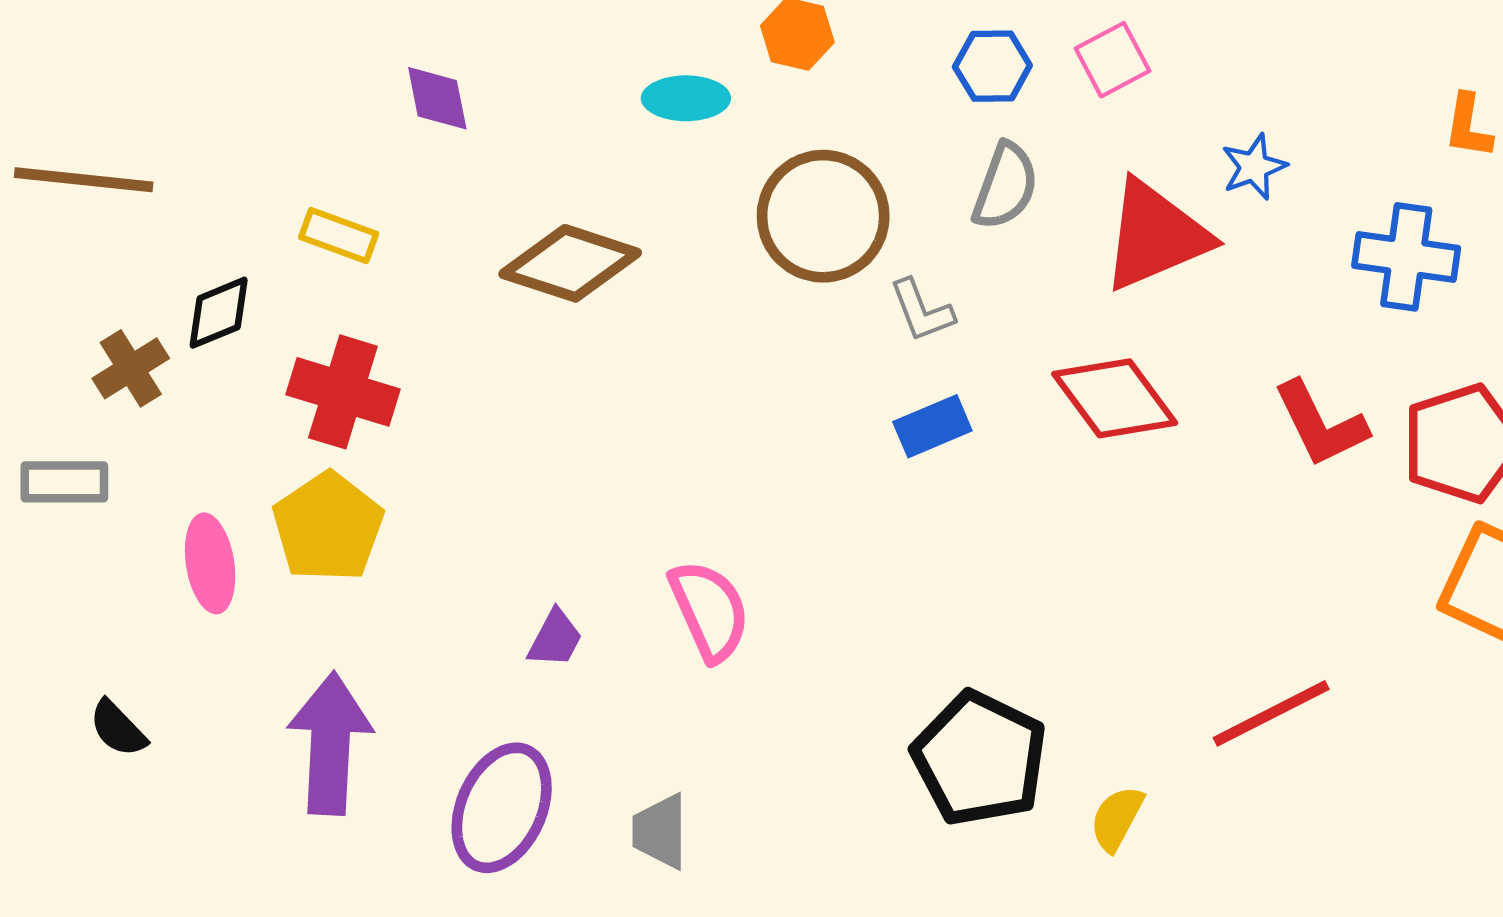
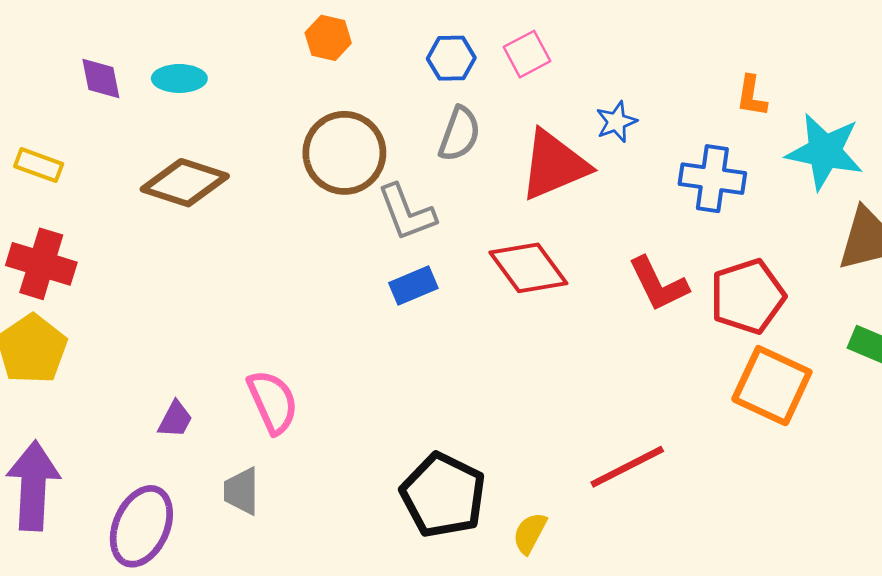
cyan ellipse: (686, 98) -> (179, 78), moved
gray L-shape: (922, 310) -> (407, 212), size x1.4
gray trapezoid: (660, 831) -> (242, 491), moved

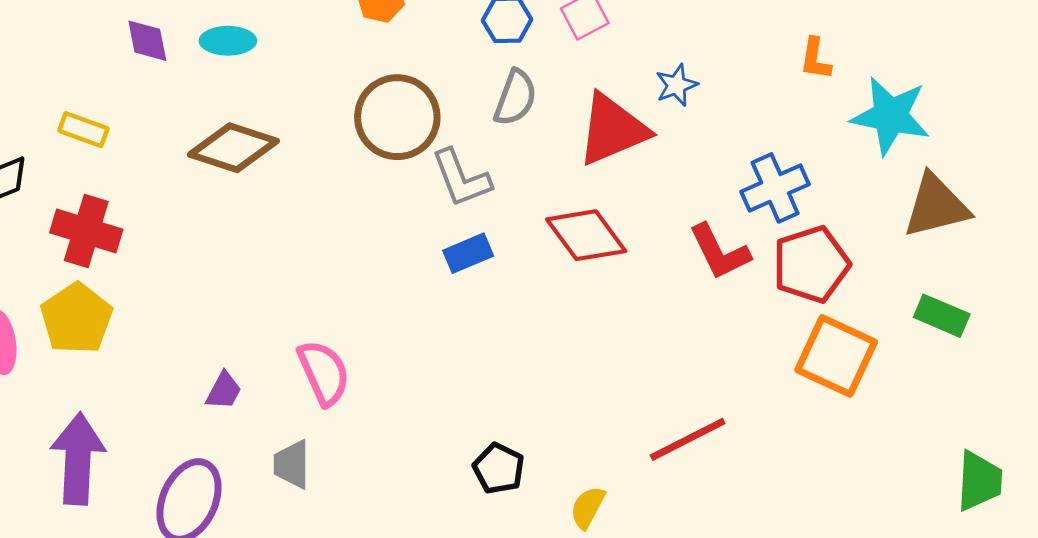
blue cross: (712, 179) -> (775, 188), moved, turned -32
black pentagon: (443, 495) -> (499, 468), size x0.6

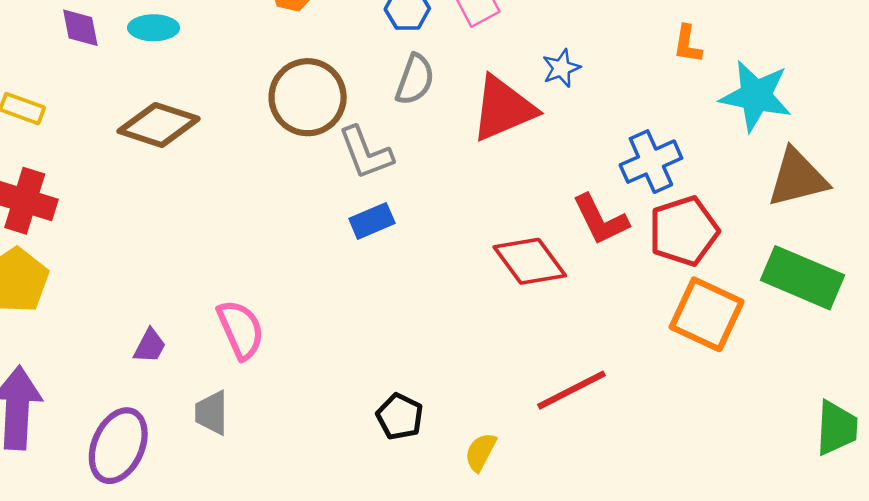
red diamond: (586, 235) -> (530, 261), moved
green rectangle: (942, 316) -> (802, 278), size x1.6

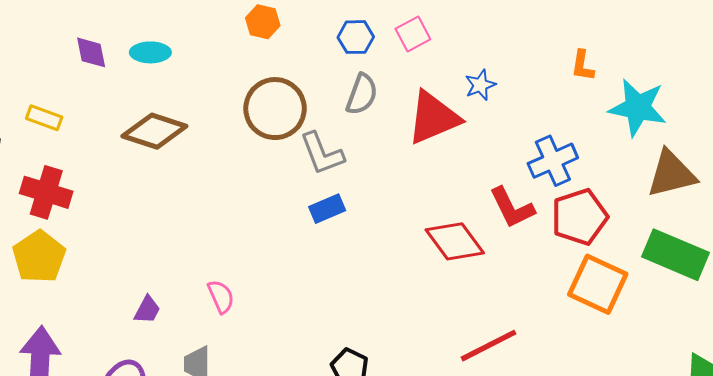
pink semicircle: (241, 329) -> (221, 297), size x0.7

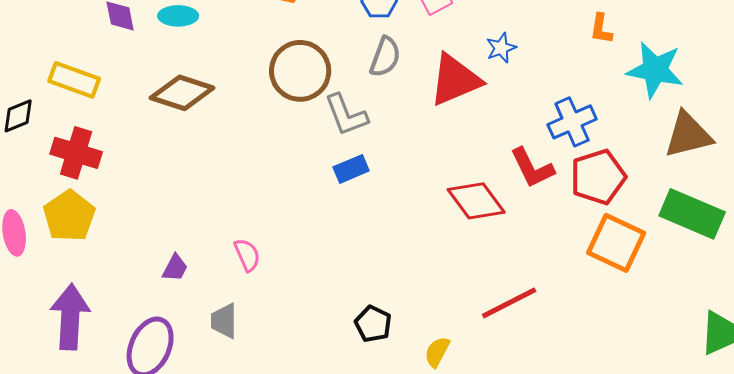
yellow rectangle: (44, 118) -> (74, 80), size x1.4

